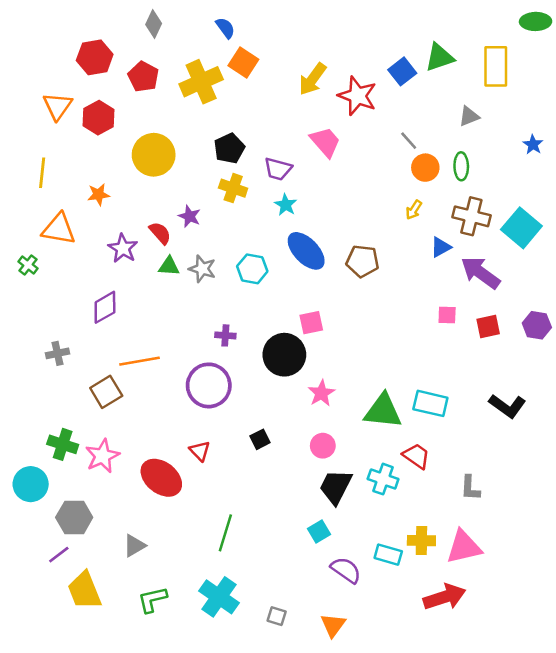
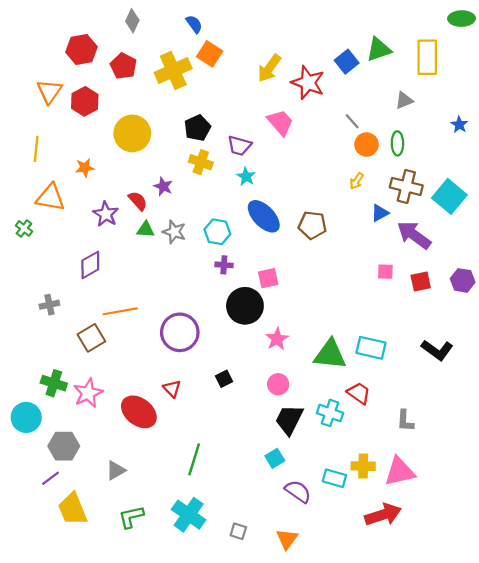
purple cross: (225, 335) -> (224, 265), moved

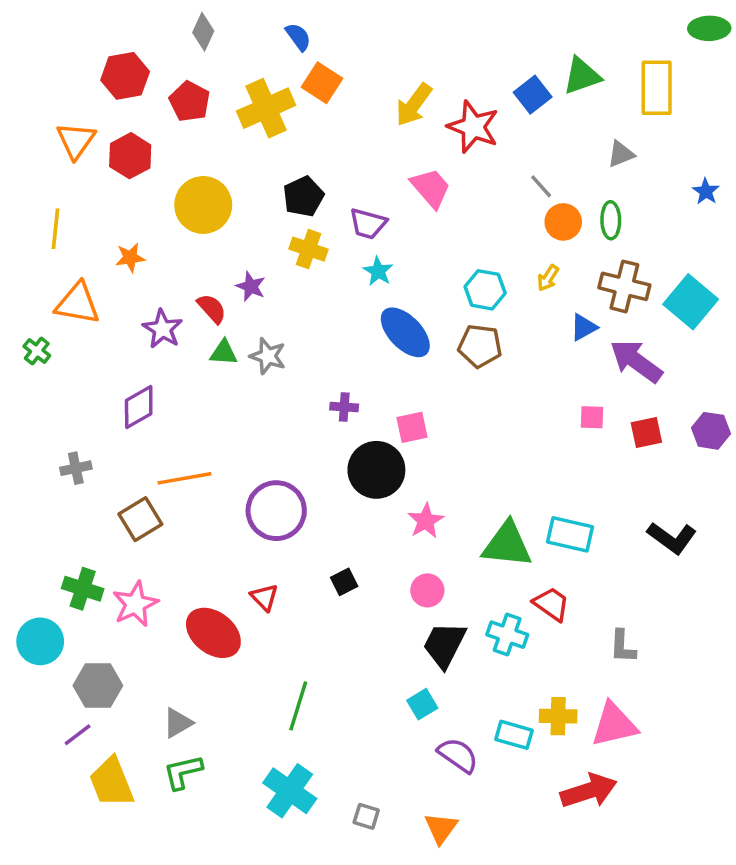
cyan hexagon: (217, 232) -> (485, 290), moved
green L-shape: (131, 517) -> (183, 772), moved

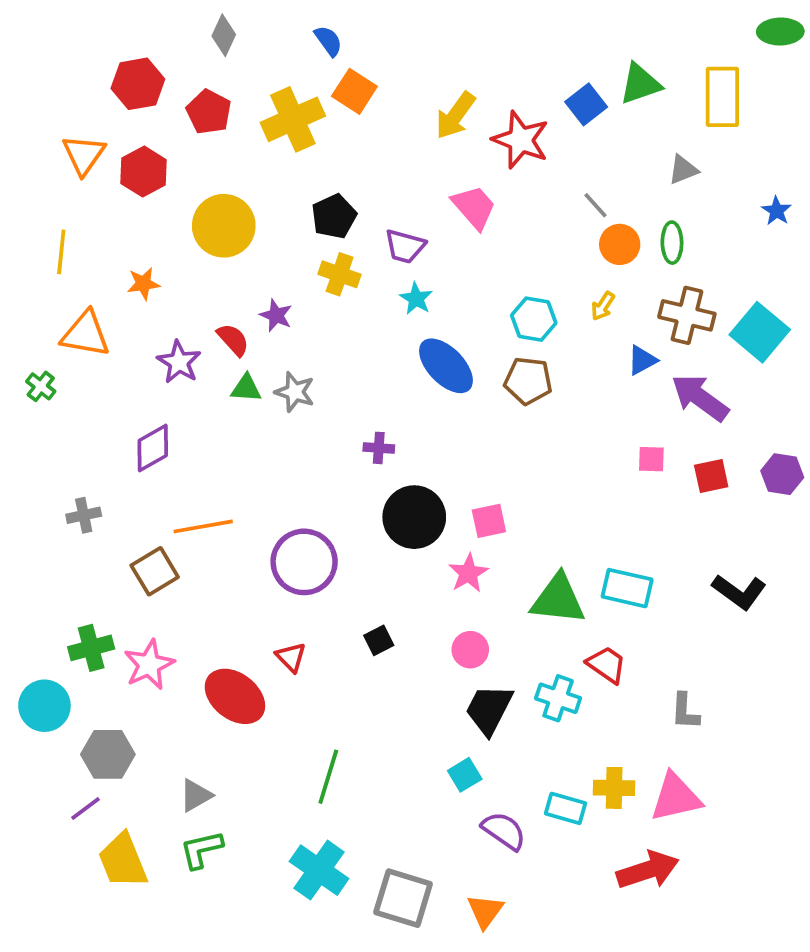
pink square: (412, 427) -> (489, 521), moved
green cross: (83, 589) -> (91, 648), turned -33
gray square: (366, 816) -> (403, 898), size x2.0

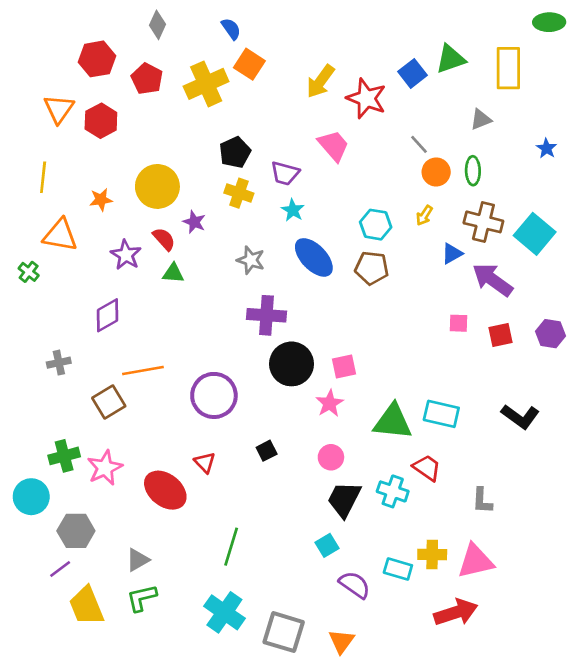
yellow circle: (224, 226) -> (157, 186), moved
gray star: (295, 392) -> (251, 260), moved
purple cross: (379, 448) -> (267, 315), size x1.8

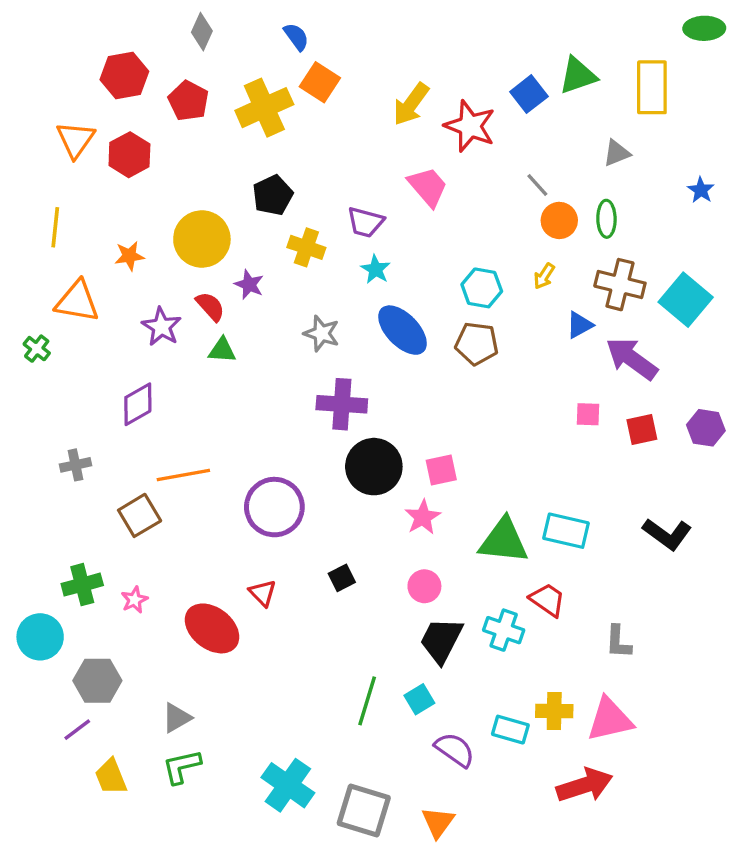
black pentagon: (235, 152) -> (273, 195), moved
pink star: (105, 468) -> (134, 600), size x0.6
green line: (231, 547) -> (367, 701), moved
yellow trapezoid: (86, 606) -> (111, 777), size x0.7

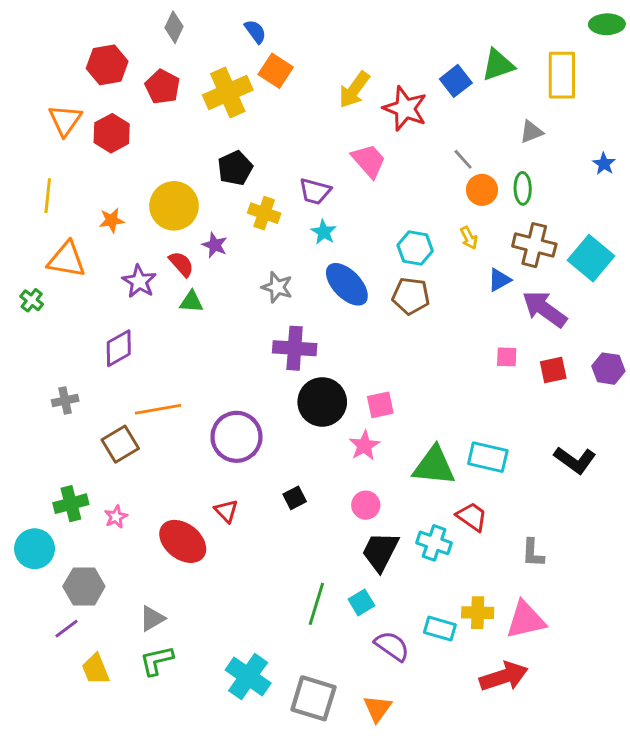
yellow arrow: (544, 276) -> (469, 238), turned -60

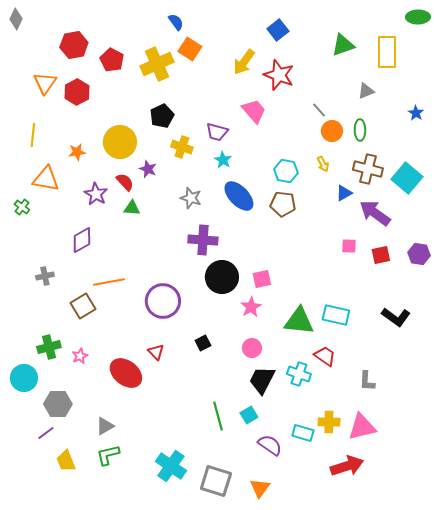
gray diamond: (174, 27) -> (16, 19), moved
blue square: (456, 81) -> (278, 30), moved
green line: (316, 604) -> (218, 416), turned -32

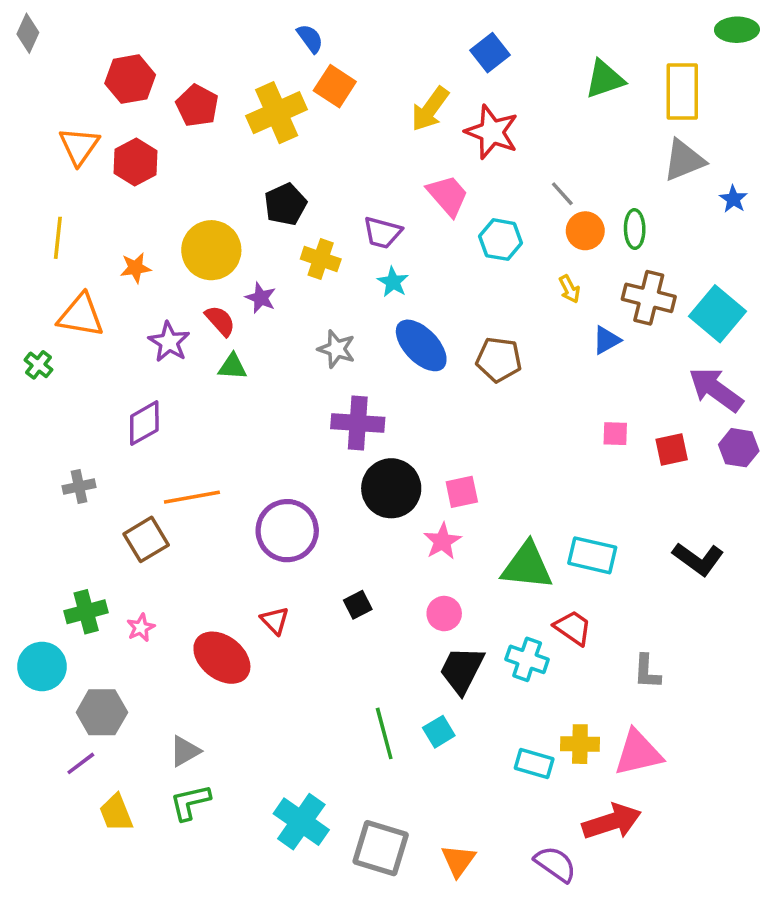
gray triangle: (366, 91) -> (684, 160), moved, size x1.5
cyan hexagon: (286, 171) -> (501, 240), moved
purple arrow: (375, 213) -> (716, 390), moved
purple semicircle: (270, 445) -> (555, 864), moved

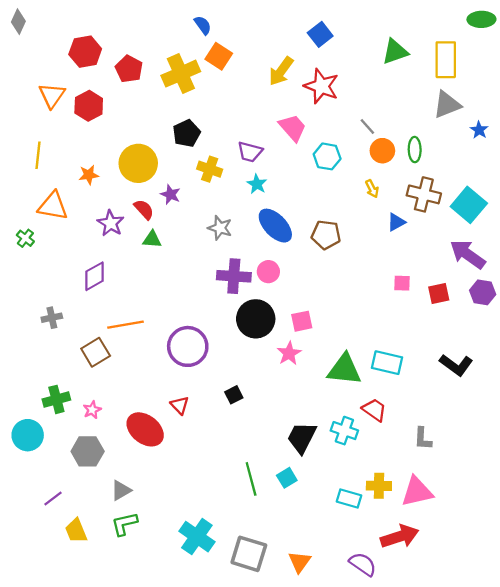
pink circle: (444, 614) -> (268, 272), moved
gray hexagon: (102, 712) -> (88, 451), moved

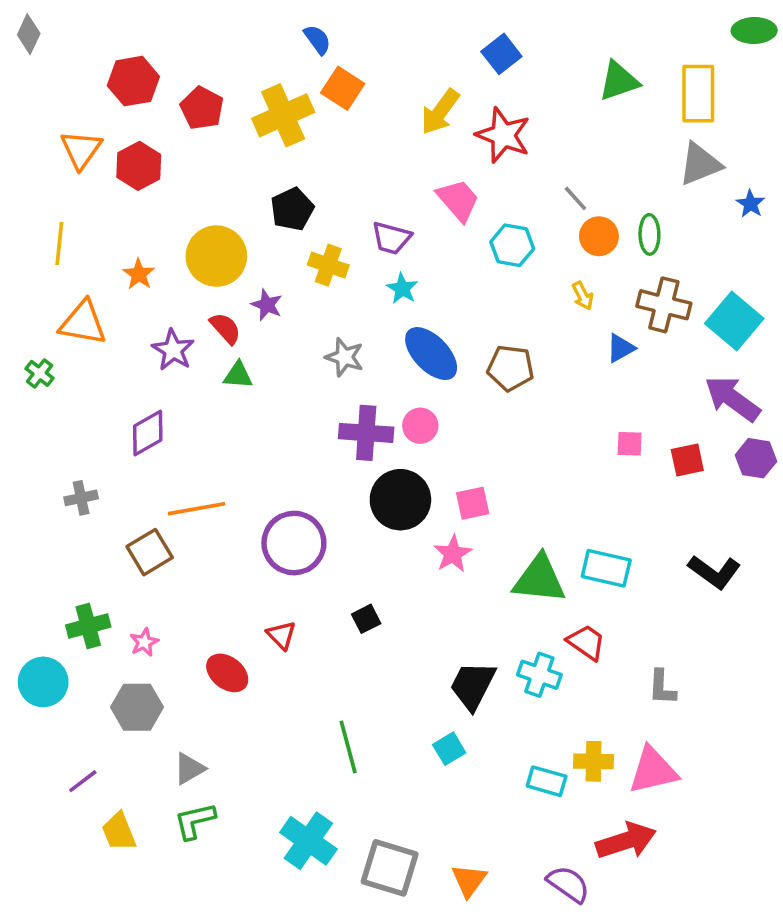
orange star: (89, 175) -> (139, 274), turned -30
red ellipse: (145, 429) -> (227, 673), size x0.7
green line: (251, 479) -> (348, 747), moved

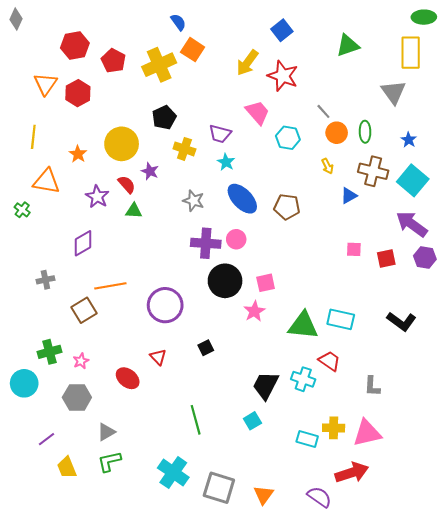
yellow rectangle: (698, 94) -> (411, 53), moved
gray triangle: (700, 164) -> (393, 92), turned -44
blue star: (751, 204) -> (409, 140), moved

